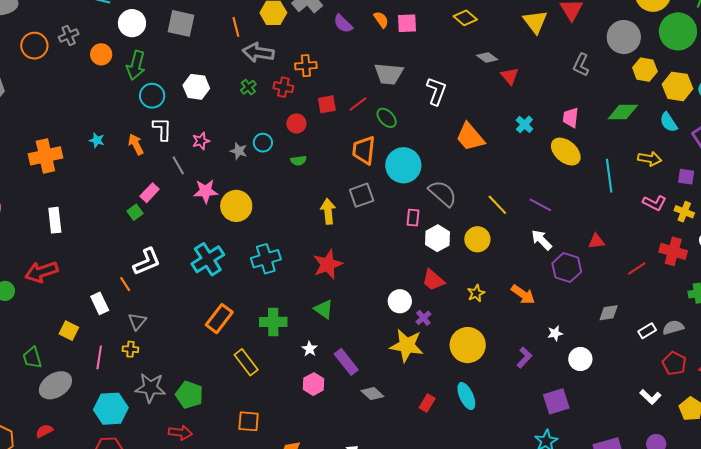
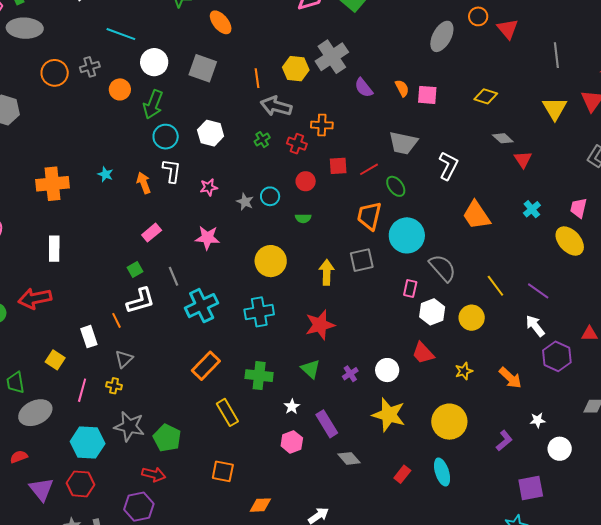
yellow diamond: (465, 18) -> (486, 96), turned -30
gray line: (178, 165) -> (173, 276), moved
yellow circle: (236, 206) -> (271, 261), moved
green square: (135, 212) -> (135, 270), moved
purple cross: (423, 318) -> (350, 374), moved

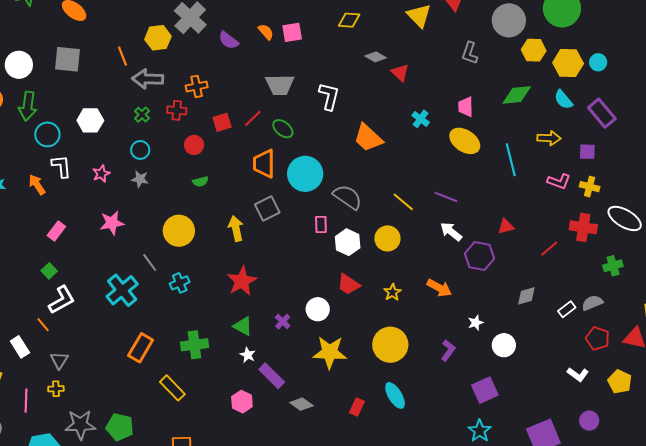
cyan circle: (270, 196) -> (140, 150), moved
gray line: (173, 276) -> (150, 263), moved
cyan cross: (259, 312) -> (180, 283), size x0.7
white star: (292, 407) -> (248, 355), moved

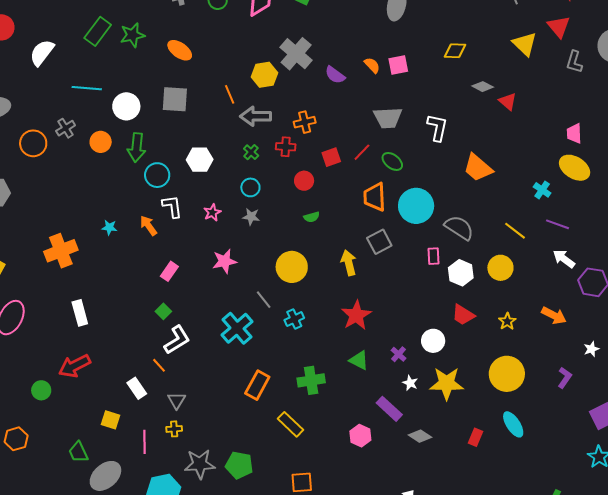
gray L-shape: (470, 53) -> (574, 62), moved
cyan cross: (421, 119) -> (542, 190), moved
white star: (248, 355) -> (410, 383), moved

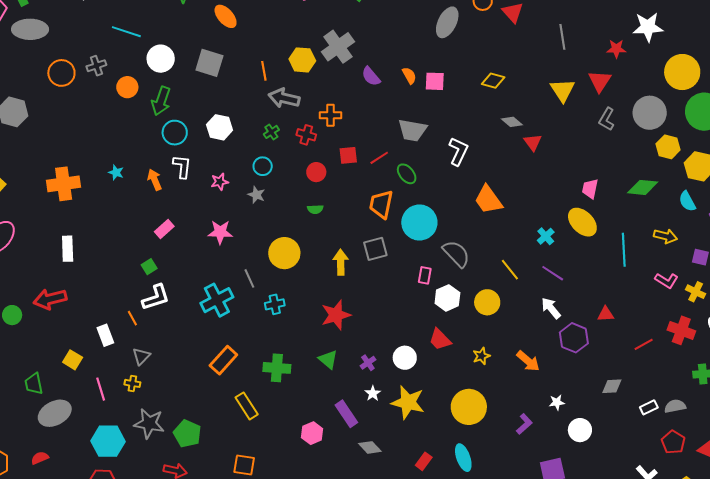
pink line: (144, 442) -> (101, 389), turned -30

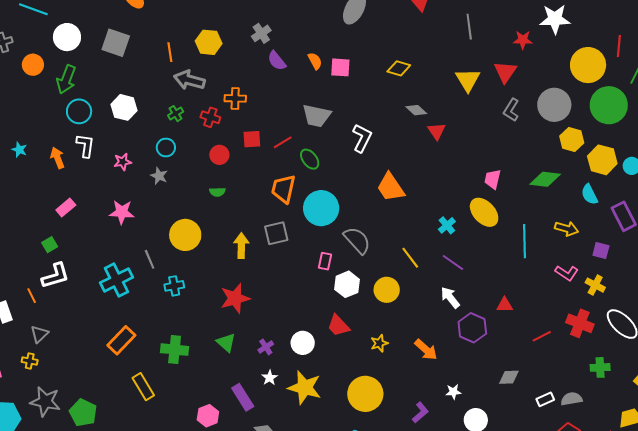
gray cross: (338, 47) -> (261, 33), moved, size x0.6

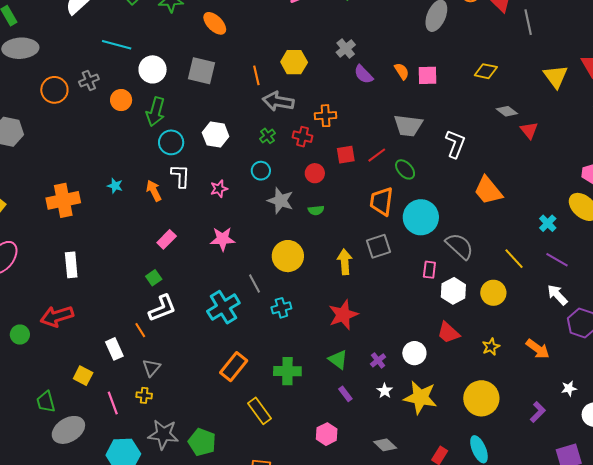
gray line: (469, 27) -> (528, 22), moved
gray star: (159, 176) -> (280, 201), moved, size x1.5
purple rectangle: (243, 397) -> (345, 394), moved, size x0.6

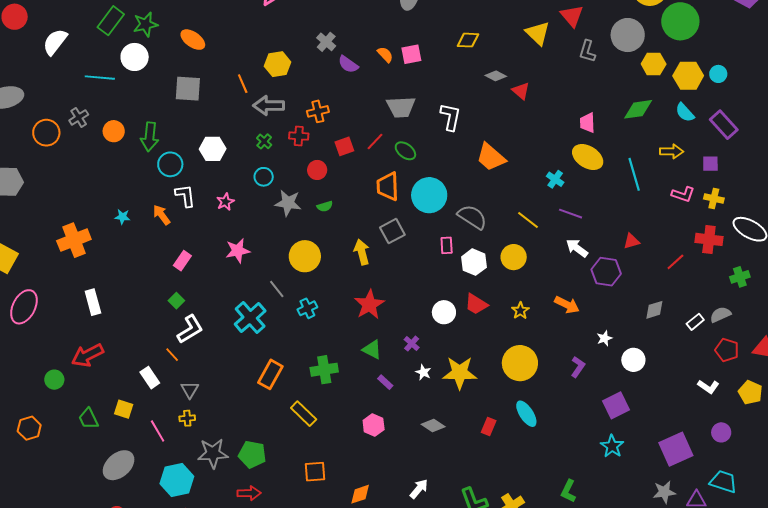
white circle: (153, 69) -> (135, 57), moved
white circle: (414, 353) -> (444, 312), moved
green trapezoid: (46, 402) -> (88, 419), moved

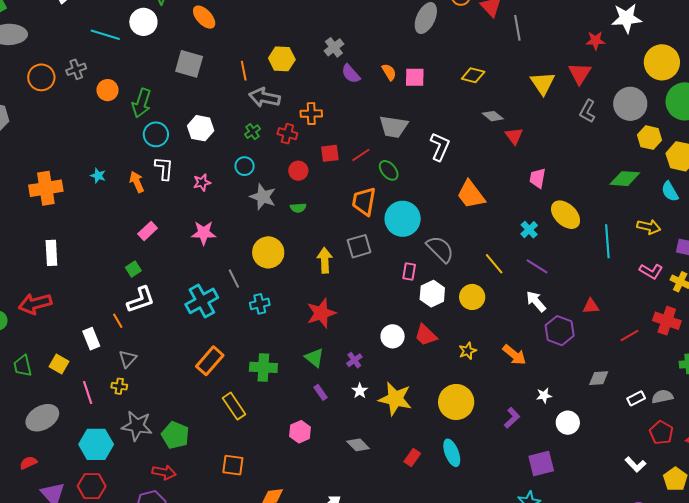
pink trapezoid: (587, 123) -> (538, 178), moved

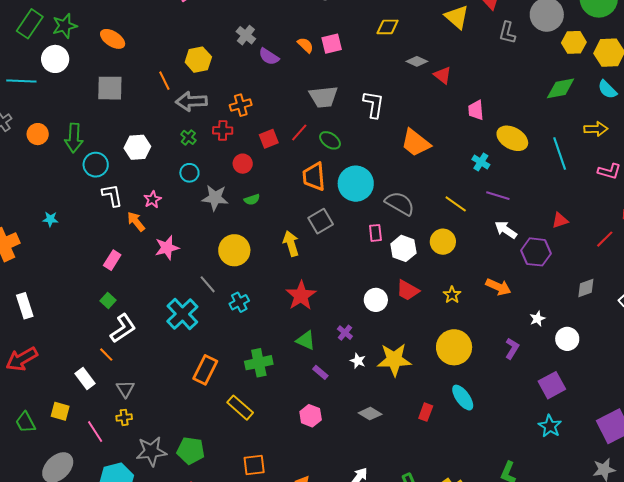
orange arrow: (137, 182) -> (136, 222), moved

